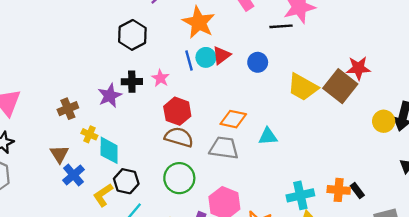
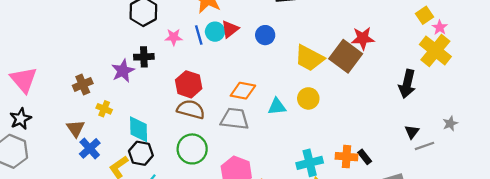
pink star: (160, 78) -> (174, 37), moved, turned -30
yellow circle: (384, 121) -> (308, 98), moved
cyan diamond: (109, 150) -> (139, 129), moved

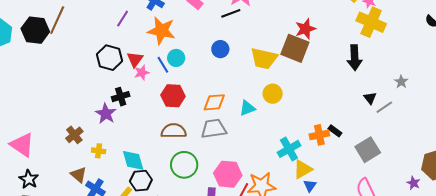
red triangle: (230, 29) -> (135, 59), moved
red hexagon: (189, 84) -> (173, 96), moved

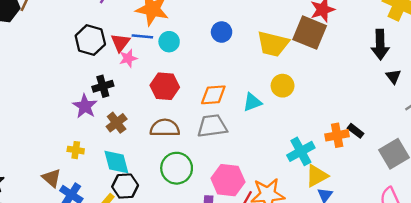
blue line: (163, 65) -> (142, 36), moved, turned -54
black triangle: (370, 98) -> (393, 76), moved
brown cross: (74, 135) -> (117, 123), moved

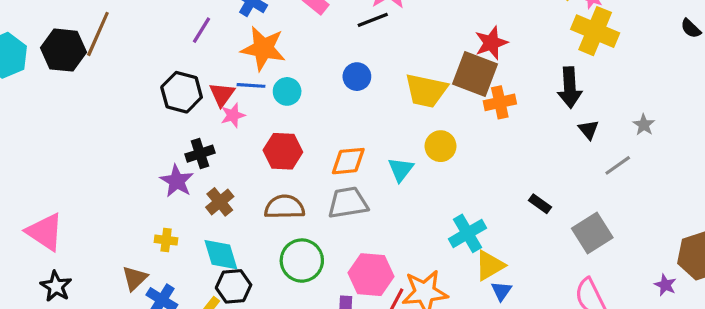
cyan triangle: (252, 102) -> (401, 169), turned -30
orange cross: (337, 135) -> (500, 102), moved
brown triangle: (52, 178) -> (135, 278), turned 36

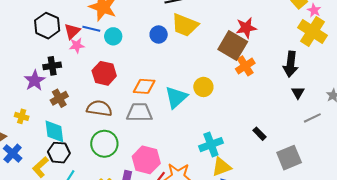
yellow trapezoid: (426, 91) -> (185, 25), moved
orange cross: (500, 102) -> (245, 66), turned -30
cyan triangle: (401, 169) -> (176, 97), size x1.4

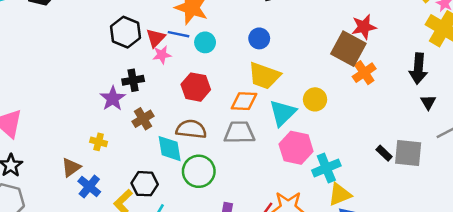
yellow trapezoid: (185, 25) -> (264, 76), moved
cyan diamond: (54, 131) -> (170, 149), moved
gray square: (289, 158) -> (408, 153), moved, turned 30
pink hexagon: (146, 160) -> (296, 148), moved

